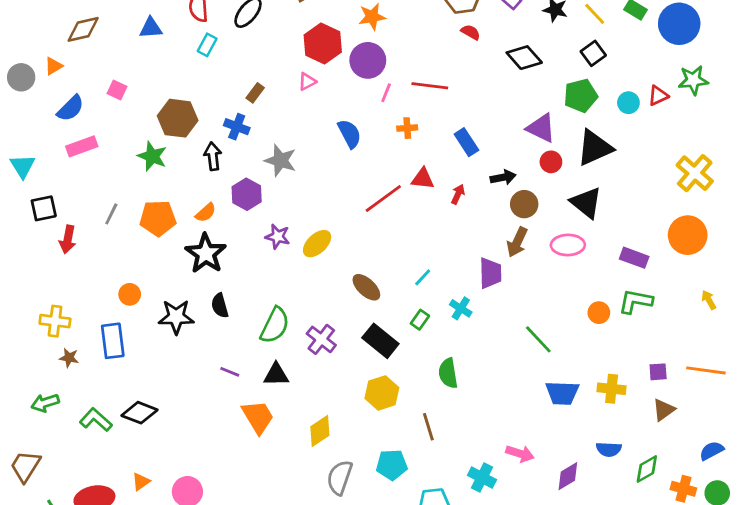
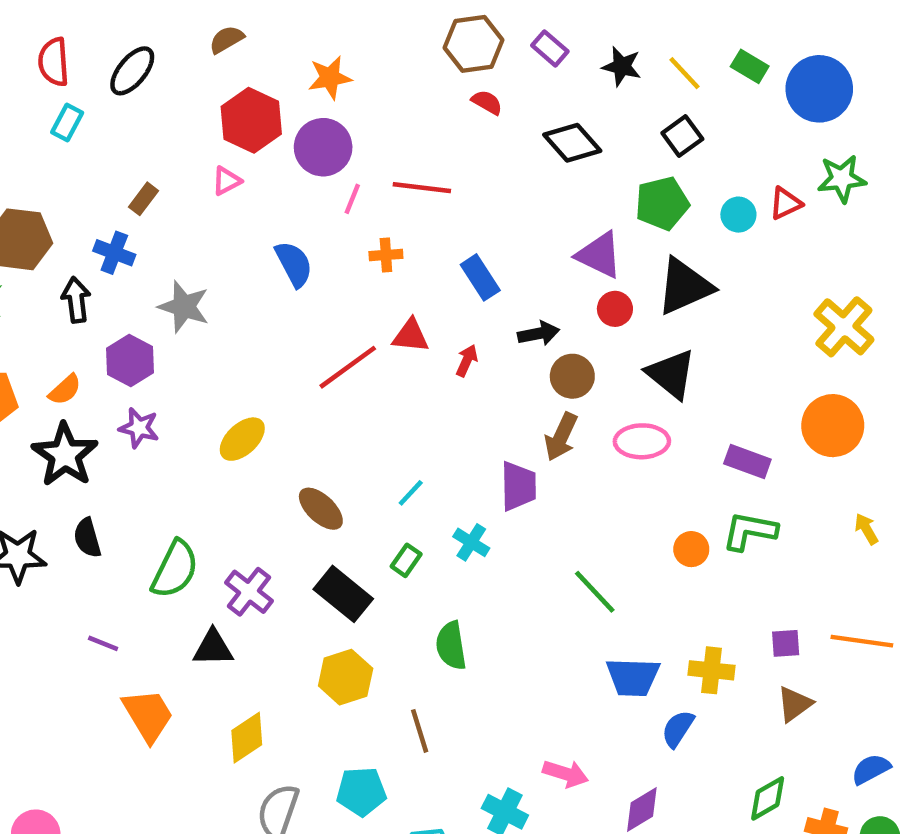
purple star: (278, 237) -> (139, 428), moved
black triangle: (276, 375) -> (213, 648), moved
blue semicircle: (609, 449) -> (678, 729), moved, turned 120

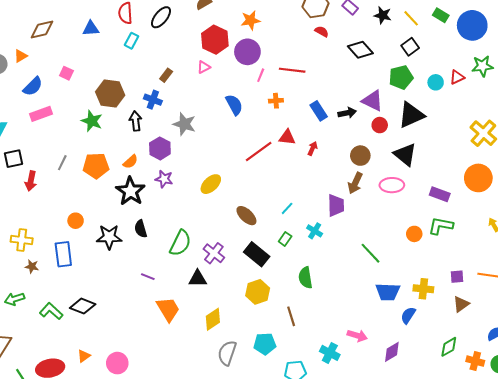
black arrow: (539, 334) -> (347, 113), moved

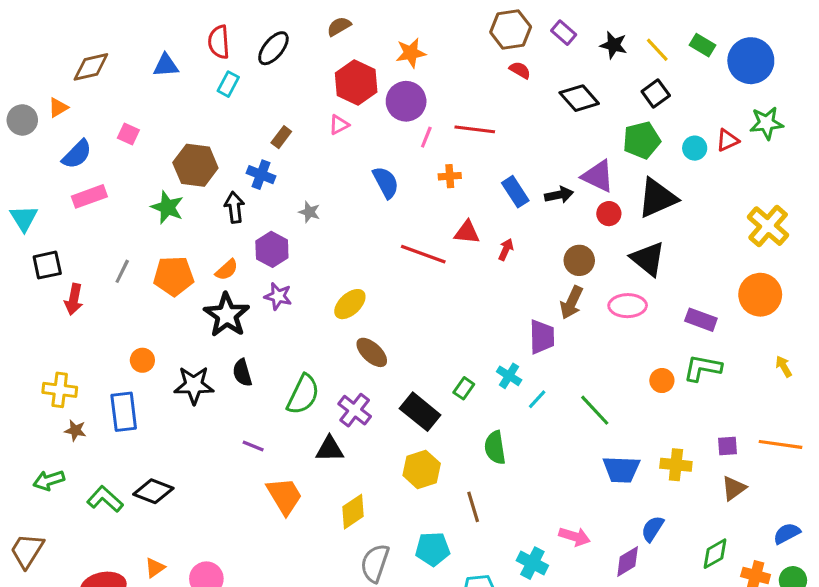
gray star: (184, 124) -> (309, 212), size x0.6
red line: (259, 152) -> (423, 254), turned 56
cyan line: (287, 208) -> (537, 399), moved
brown ellipse: (246, 216) -> (372, 352), moved
blue semicircle: (408, 315) -> (653, 529), moved

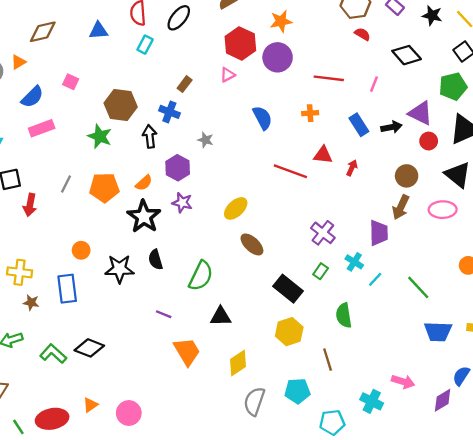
pink line: (426, 137) -> (374, 84), moved
purple cross: (355, 410) -> (323, 233), moved

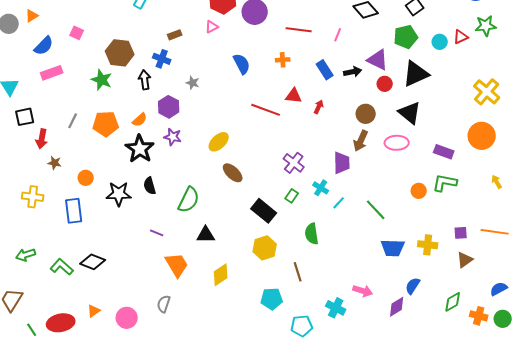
brown rectangle: (185, 84) -> (175, 35), turned 32
brown star: (31, 303) -> (55, 163), moved
gray semicircle: (254, 401) -> (164, 304), moved, size x0.7

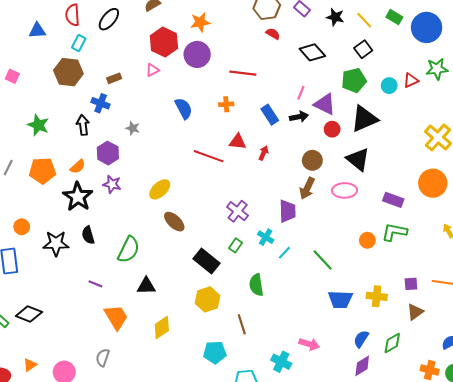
pink line: (338, 35) -> (301, 93), moved
brown hexagon: (120, 53) -> (68, 72), moved
green diamond: (453, 302) -> (392, 343), moved
purple diamond: (397, 307) -> (362, 366), moved

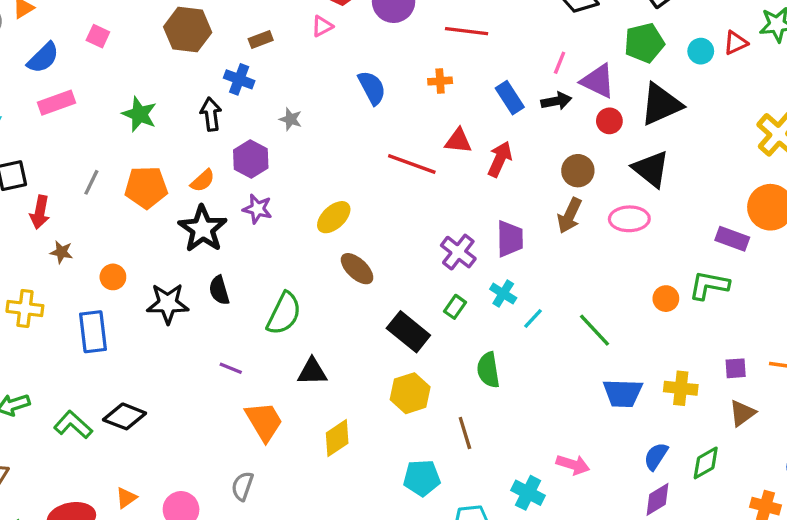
red arrow: (264, 153) -> (500, 159), size x1.5
purple rectangle: (393, 200) -> (732, 239), moved
purple trapezoid: (287, 211) -> (510, 239), moved

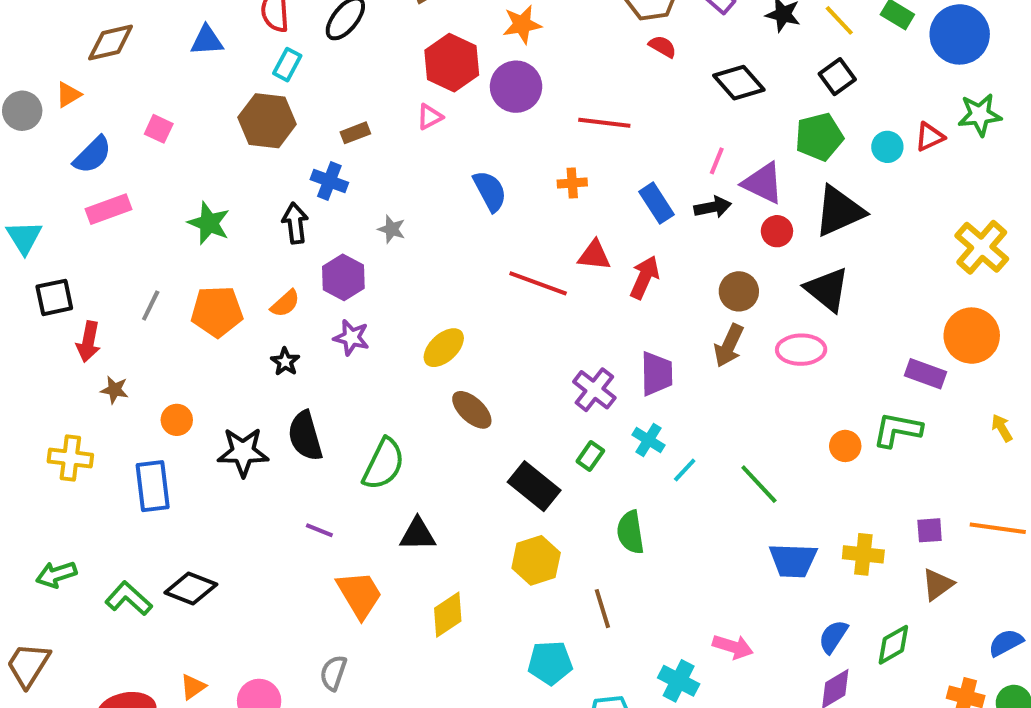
black star: (203, 229) -> (285, 362), size x0.5
black semicircle: (219, 290) -> (305, 436), size x1.4

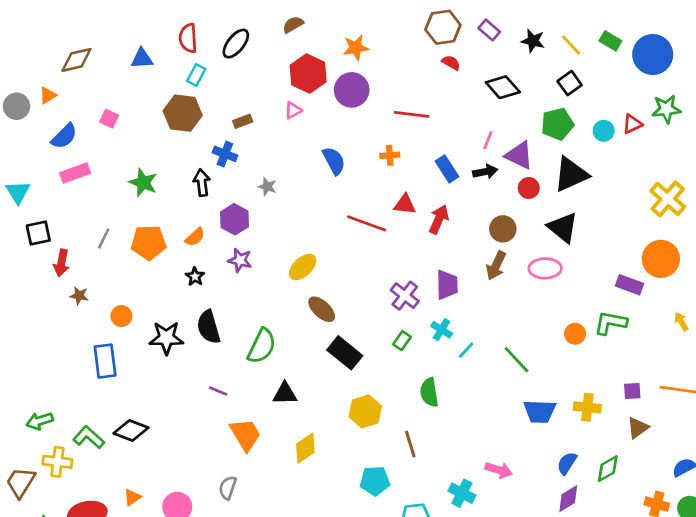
yellow cross: (70, 458) -> (57, 462), moved
black rectangle: (534, 486) -> (345, 353), moved

